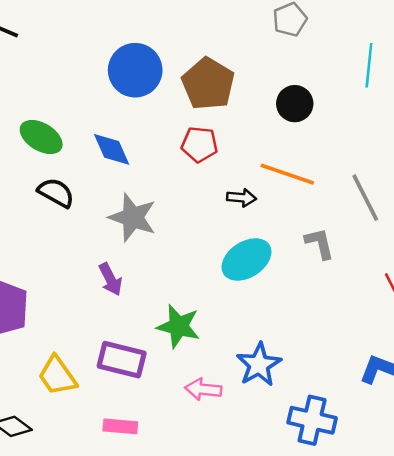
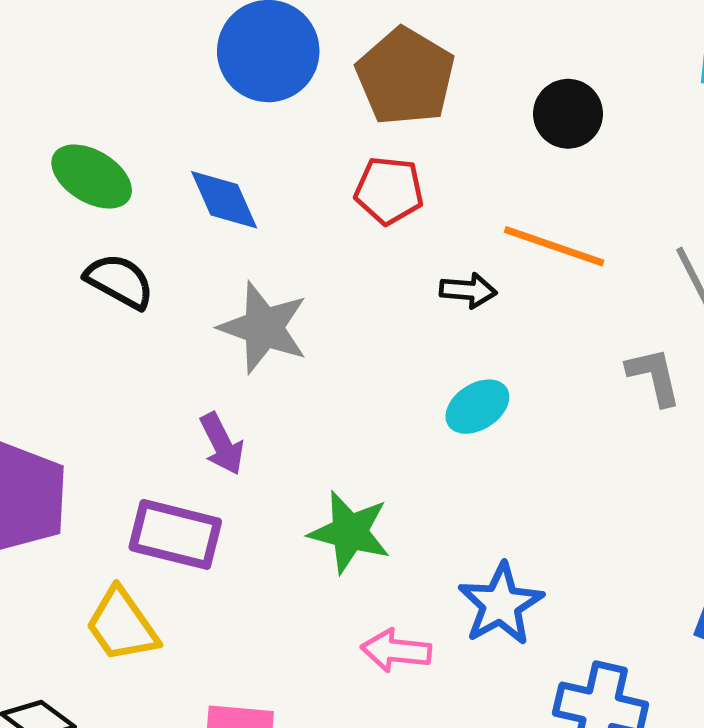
gray L-shape: (319, 243) -> (654, 376), moved
cyan ellipse: (246, 259) -> (477, 407), size x0.7
purple rectangle: (122, 360) -> (175, 534), moved

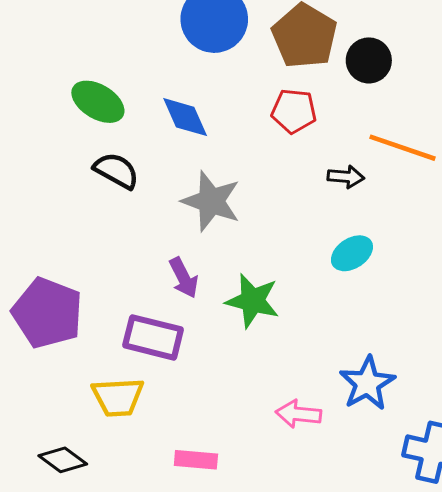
black circle: (568, 114) -> (369, 60), moved
green star: (350, 532) -> (253, 301), moved
yellow trapezoid: (122, 625) -> (118, 397), turned -58

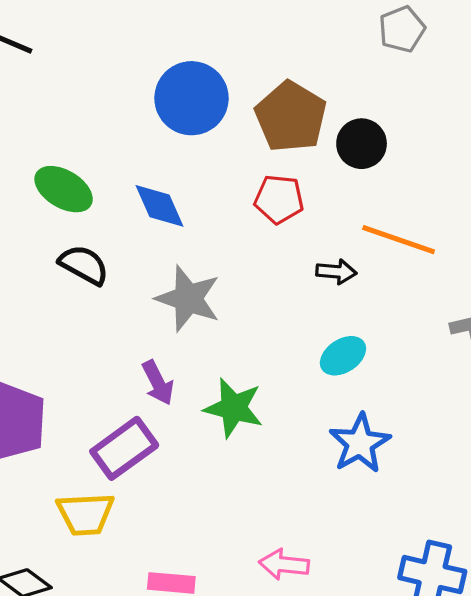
purple rectangle: (153, 337) -> (124, 448), turned -50
blue star: (367, 383) -> (360, 443), moved
pink arrow: (298, 414) -> (284, 564), moved

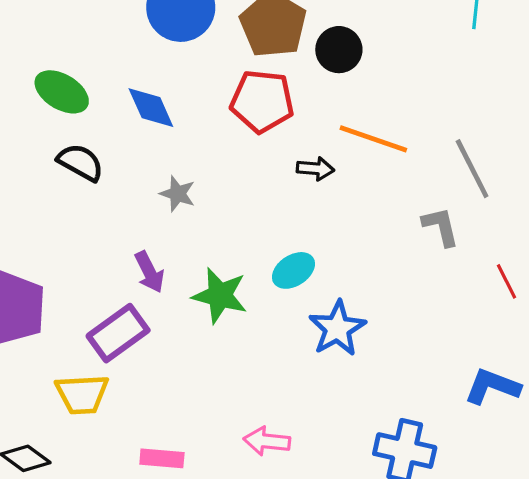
red pentagon: (279, 199) -> (262, 101), size x1.4
gray star: (188, 299) -> (178, 194), size x0.6
cyan ellipse: (343, 356) -> (293, 270), moved

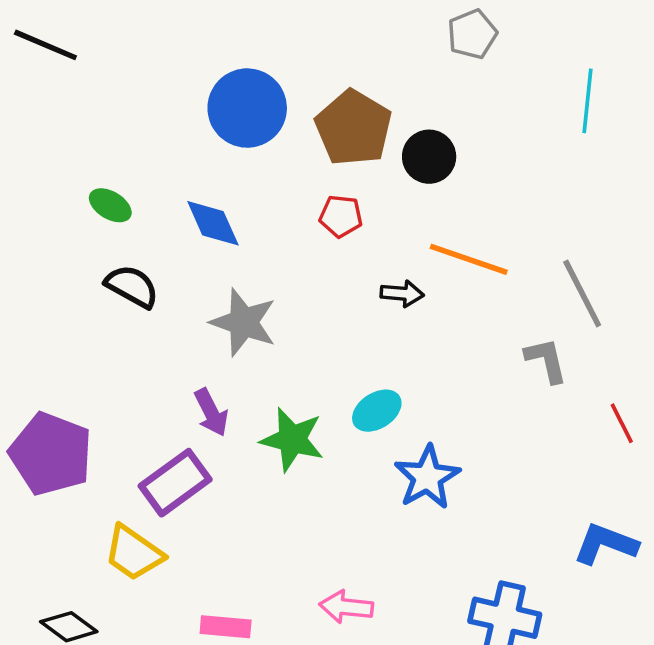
green ellipse: (62, 92) -> (110, 205), size x0.7
red pentagon: (262, 101) -> (341, 216), size x0.6
gray star: (178, 194) -> (244, 322), size x1.6
yellow trapezoid: (82, 394) -> (134, 553), turned 38

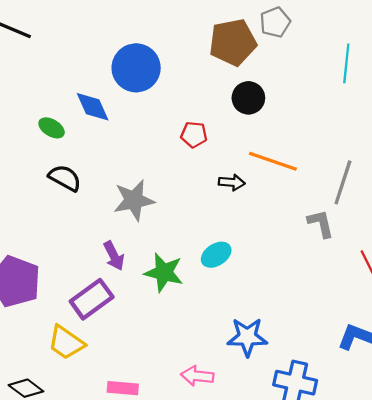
brown pentagon: (353, 128) -> (233, 42), moved, turned 30
blue diamond: (213, 223) -> (93, 107), moved
gray line: (582, 294) -> (343, 182), turned 45
gray star: (244, 322) -> (134, 200), turned -30
blue star: (427, 477) -> (247, 337), moved, turned 30

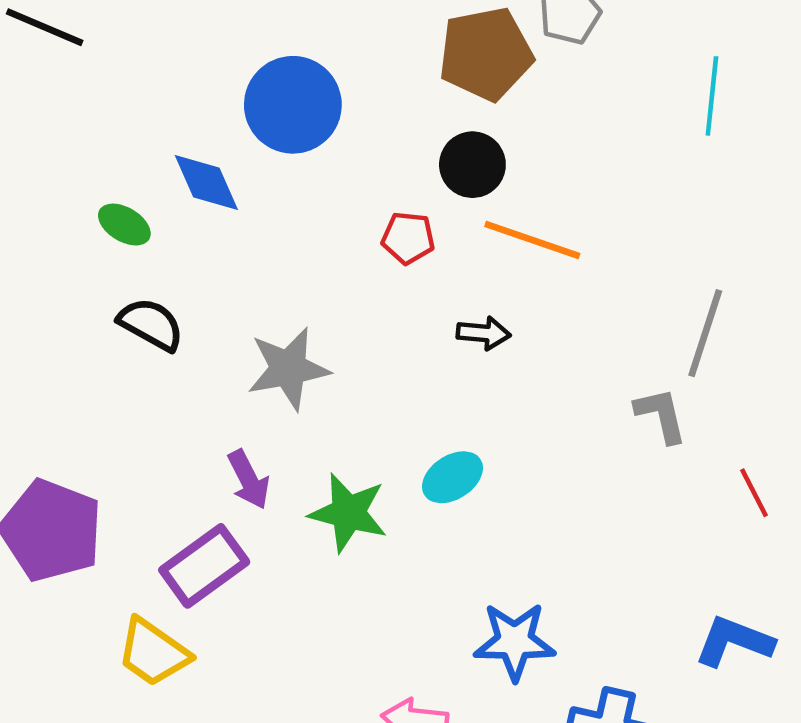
black circle: (248, 98) -> (472, 165), moved
orange line: (273, 161) -> (532, 240), moved

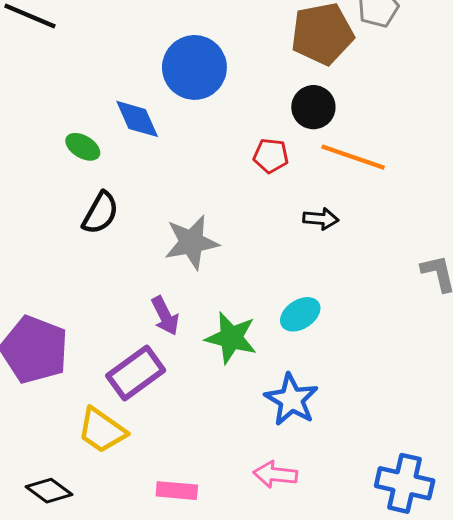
black semicircle: (151, 324) -> (100, 213), turned 90
blue star: (515, 641) -> (291, 400), moved, turned 30

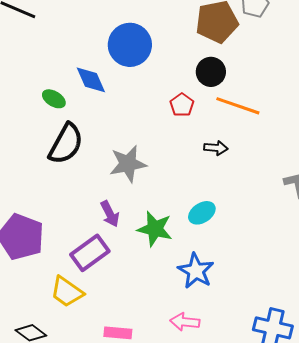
red pentagon: (271, 156) -> (182, 105), turned 30
black semicircle: (100, 213) -> (66, 144), size x1.4

